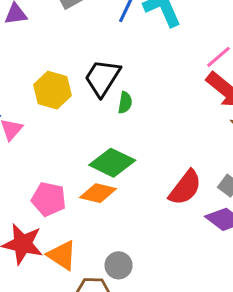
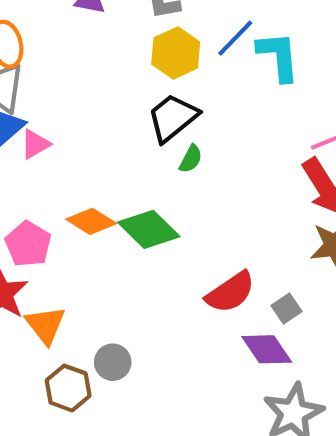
yellow hexagon: (52, 90) -> (176, 53), moved
orange diamond: (98, 193) -> (91, 221), moved
pink pentagon: (49, 199) -> (28, 244), moved

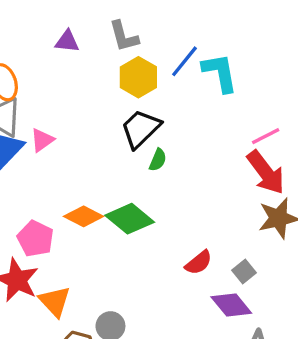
pink triangle: (35, 144) -> (42, 140), moved
red semicircle: (230, 292) -> (199, 263), size x0.7

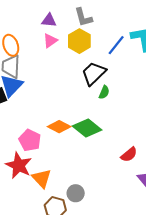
blue line: (184, 61) -> (116, 45), moved
yellow hexagon: (138, 77) -> (79, 41), moved
pink triangle: (42, 140) -> (50, 41), moved

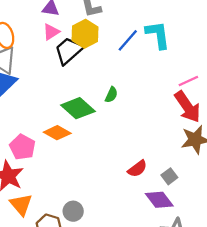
black trapezoid: (94, 73) -> (69, 51), moved
green diamond: (87, 128) -> (78, 108), moved
orange triangle: (42, 178) -> (21, 205), moved

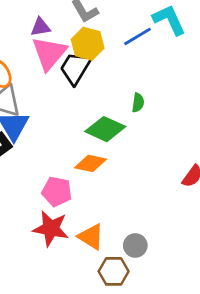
pink triangle: (51, 32) -> (49, 53), size x1.8
blue line: (128, 40) -> (138, 36), turned 35
orange triangle: (21, 205) -> (91, 237), moved

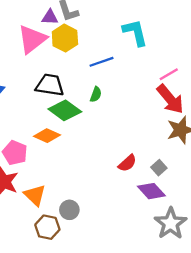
purple triangle: (41, 27) -> (50, 17), moved
blue line: (138, 36) -> (101, 62), moved
black trapezoid: (75, 68) -> (50, 85), moved, turned 56

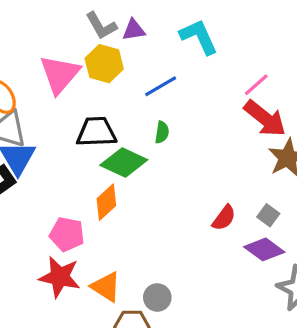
purple triangle: (50, 17) -> (134, 30), moved
orange diamond: (47, 136) -> (106, 202), turned -55

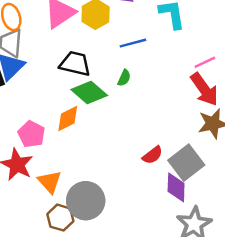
gray square: (268, 215) -> (186, 163), size x2.0
purple diamond: (264, 249) -> (176, 187), turned 40
gray circle: (157, 298) -> (86, 201), size x1.8

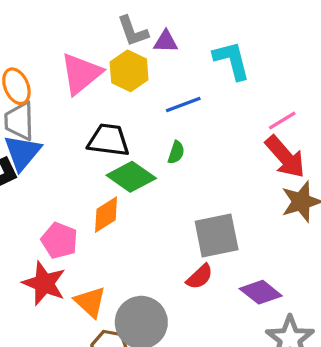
red semicircle: (153, 155) -> (200, 277), moved
gray square: (186, 163) -> (217, 236), moved, turned 32
purple diamond: (176, 187) -> (261, 292), turned -48

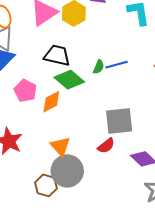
blue line: (183, 105) -> (117, 65), moved
pink pentagon: (59, 240) -> (25, 91), moved
orange triangle: (90, 302) -> (60, 146), moved

